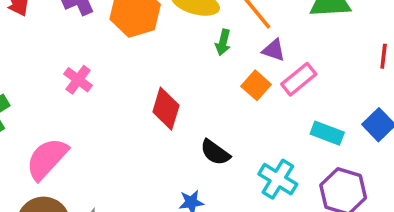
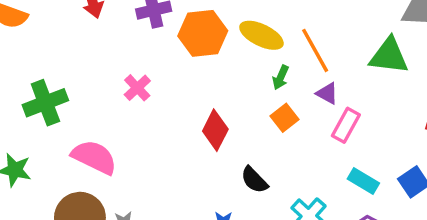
pink rectangle: (299, 79) -> (346, 125), turned -32
orange square: (256, 85) -> (284, 118), moved
pink semicircle: (47, 159) -> (94, 157), turned 63

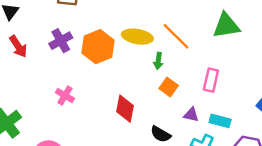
purple triangle: (327, 93) -> (191, 115), moved
cyan rectangle: (363, 181) -> (220, 121), moved

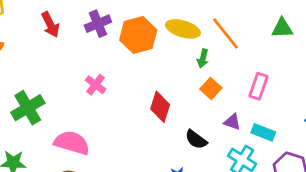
green triangle: (226, 26) -> (282, 28), size x0.7

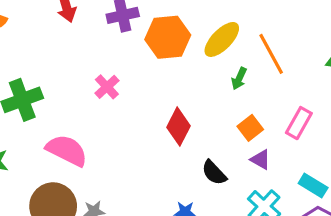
yellow ellipse: (183, 29) -> (222, 39), turned -72
orange square: (211, 88) -> (250, 128), moved
cyan rectangle: (263, 132) -> (313, 186), moved

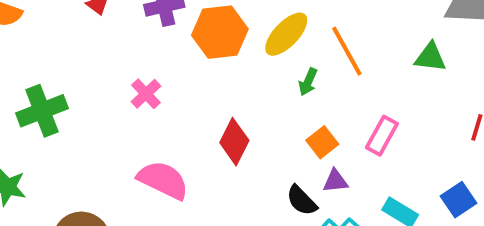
pink semicircle: (67, 150) -> (163, 180), moved
purple triangle: (261, 160) -> (335, 181), turned -35
black semicircle: (214, 173) -> (302, 201), moved

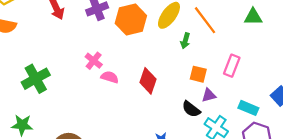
orange square: (322, 142) -> (198, 74), turned -30
pink semicircle: (163, 180) -> (110, 77), moved, size x0.6

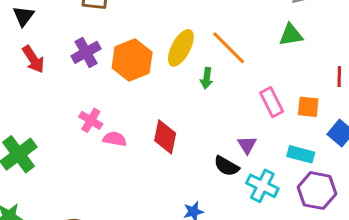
pink rectangle: (232, 66) -> (272, 102), turned -40
orange square: (198, 74) -> (308, 107), moved
purple triangle: (209, 95) -> (247, 145), turned -40

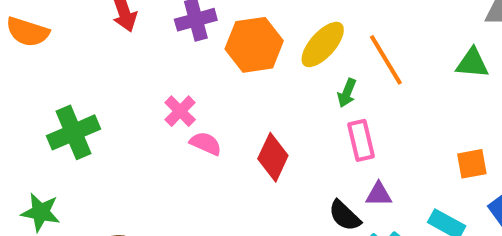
pink rectangle: (272, 102) -> (361, 140), moved
orange square: (308, 107) -> (472, 164), turned -30
purple triangle: (247, 145) -> (379, 194), turned 48

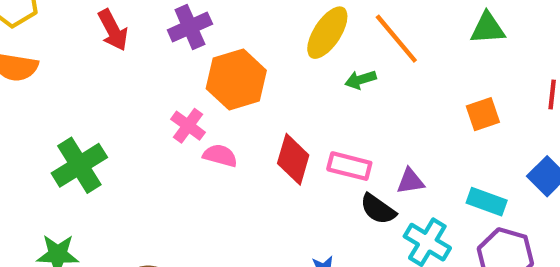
orange hexagon: (254, 45) -> (236, 80), moved
green arrow: (347, 93) -> (361, 80), turned 60
pink rectangle: (361, 140) -> (349, 166), moved, turned -54
orange square: (472, 164) -> (483, 114), moved

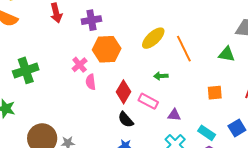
green arrow: (361, 80) -> (161, 76), moved
pink semicircle: (220, 156) -> (91, 82), turned -126
black semicircle: (378, 209) -> (126, 120), moved

